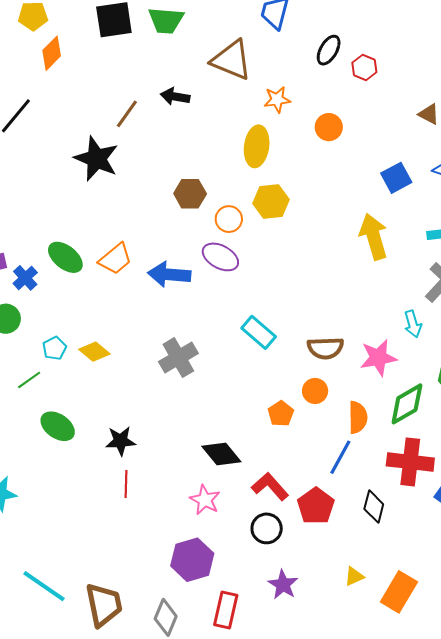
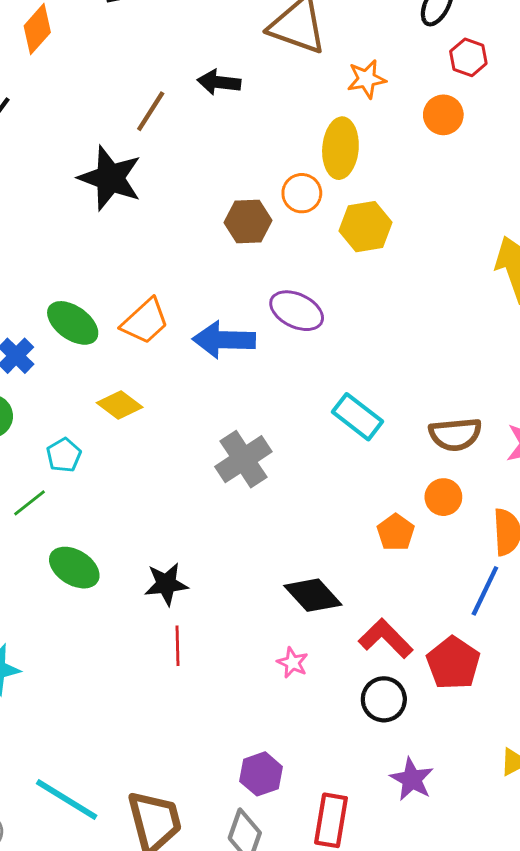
red hexagon: (364, 67) -> (468, 57), moved
orange circle: (229, 219) -> (302, 193), moved
yellow diamond: (94, 352) -> (120, 405), moved
pink star: (205, 500) -> (293, 663), size x0.7
purple hexagon: (192, 560) -> (261, 774), moved, size x0.7

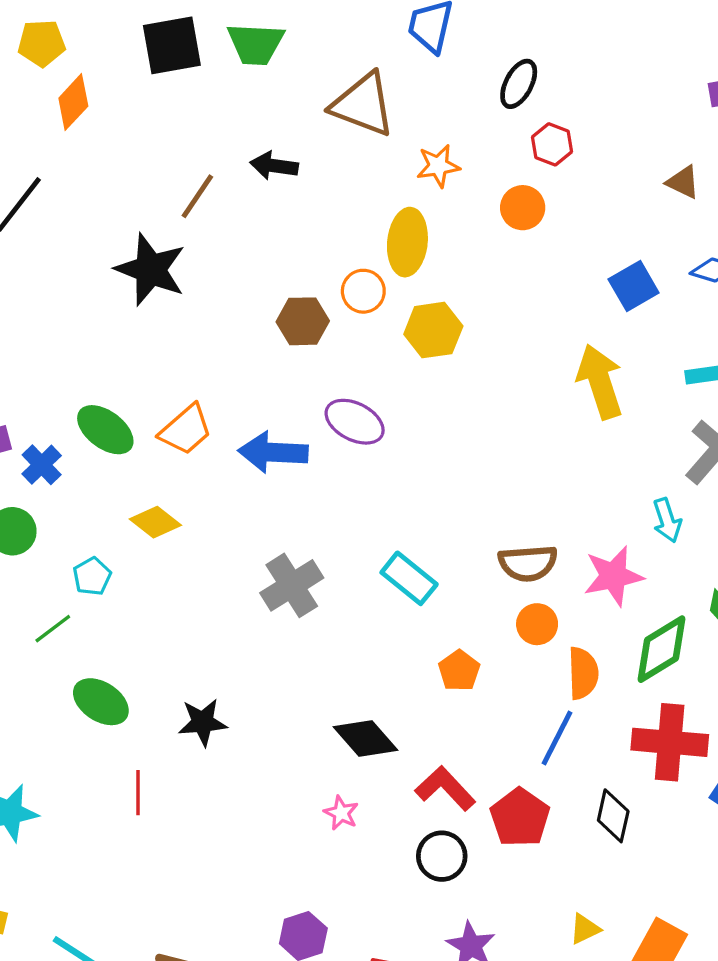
cyan rectangle: (358, 417) -> (409, 578), moved
orange circle: (443, 497) -> (537, 624), moved
red line: (177, 646) -> (138, 793), moved

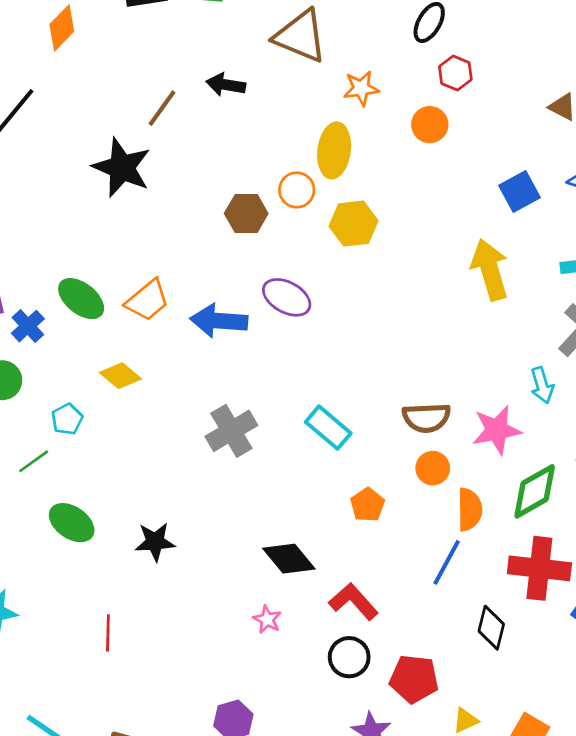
red line: (138, 793) -> (108, 633), moved
red pentagon: (520, 818) -> (414, 679), moved, turned -30

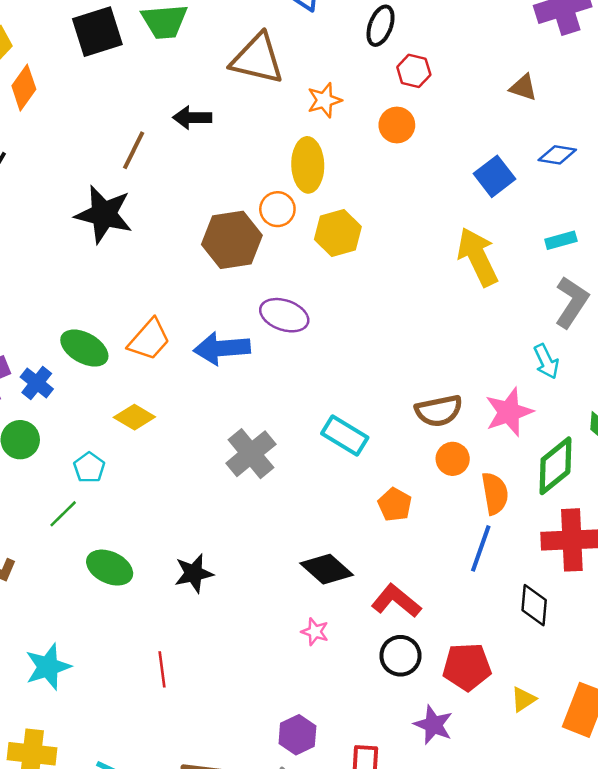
brown hexagon: (246, 213) -> (232, 240), size x1.4

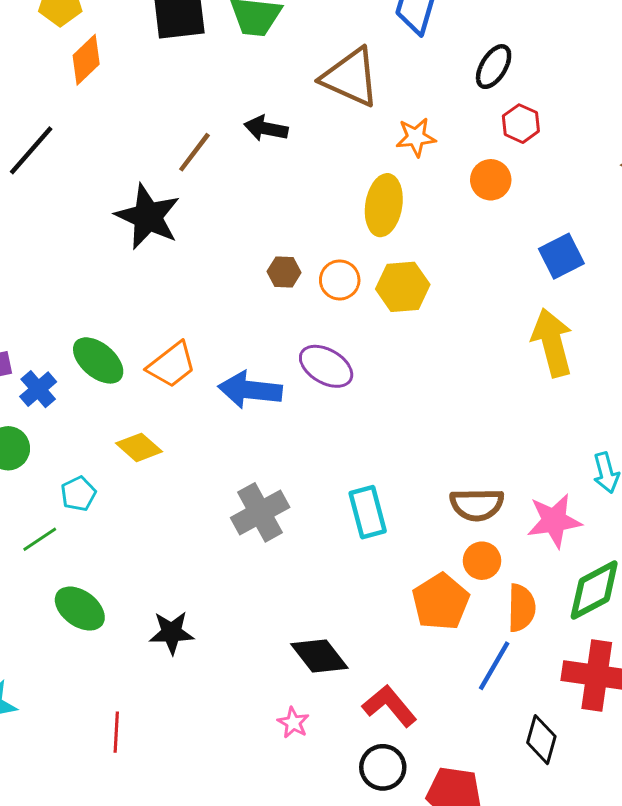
blue square: (494, 176) -> (561, 256), moved
orange circle: (277, 209) -> (340, 280), moved
brown hexagon: (232, 240) -> (284, 272), size x0.5
cyan rectangle: (345, 436) -> (368, 512), turned 33
orange pentagon: (395, 505) -> (441, 602), moved, size x1.5

